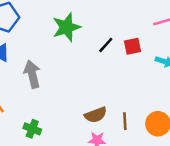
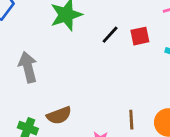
brown semicircle: (96, 115) -> (59, 115), moved

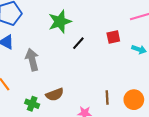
black line: (110, 35) -> (78, 43), moved

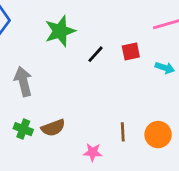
black line: (78, 43) -> (95, 54), moved
green cross: (32, 104) -> (23, 129), moved

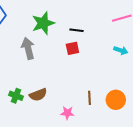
red square: (131, 51) -> (72, 48), moved
black line: (95, 54) -> (76, 30), moved, turned 56
gray arrow: (23, 81) -> (28, 48), moved

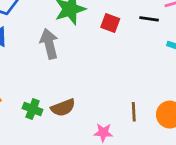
black line: (76, 30) -> (149, 19), moved
red square: (72, 48) -> (110, 23), moved, turned 32

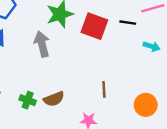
red square: (110, 23) -> (94, 26), size x1.6
brown line: (134, 112) -> (104, 89), moved

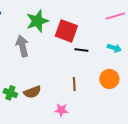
black line: (128, 23) -> (81, 50), moved
orange circle: (146, 105) -> (109, 79), moved

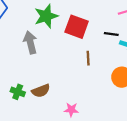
black line: (81, 50) -> (111, 34), moved
brown line: (74, 84) -> (88, 58), moved

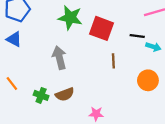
green star: (46, 16) -> (70, 18), turned 30
gray arrow: (30, 42) -> (59, 58), moved

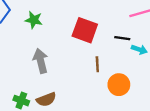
green star: (70, 18) -> (34, 20), moved, size x0.7
orange circle: (148, 80) -> (119, 85), moved

